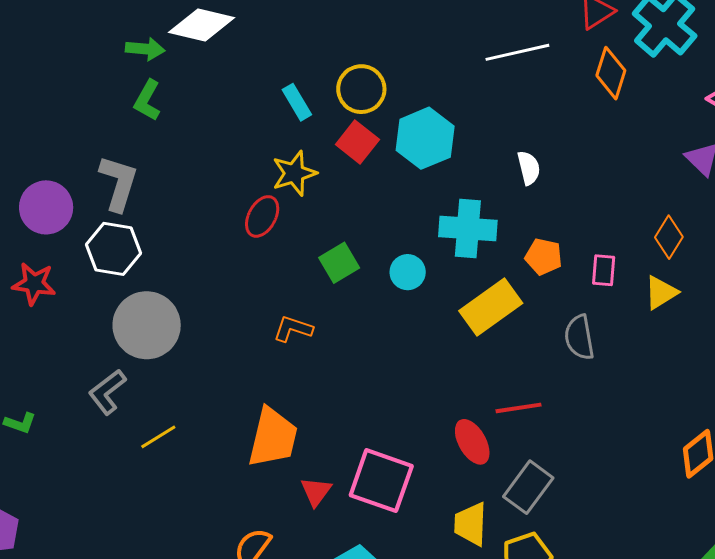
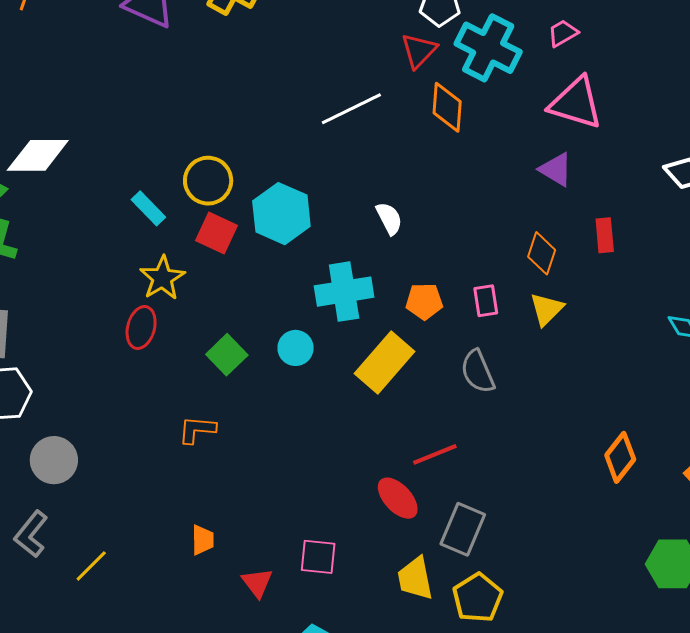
gray circle: (147, 325) -> (54, 460), size x0.7
orange trapezoid: (273, 437) -> (203, 540), size x0.5
pink square: (381, 481) -> (318, 557), size x0.6

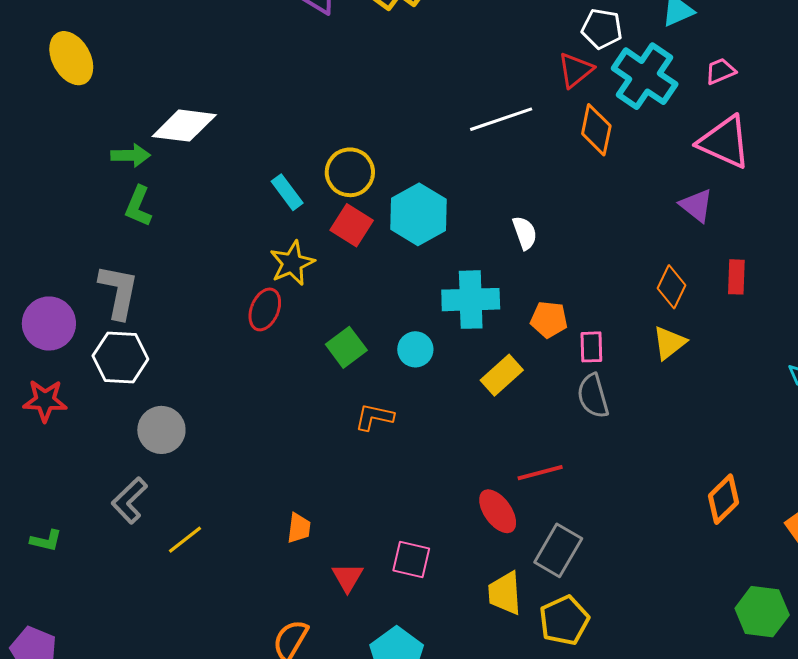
pink rectangle: (486, 301) -> (591, 347), moved
yellow rectangle: (384, 363) -> (502, 375), size x0.7
orange L-shape: (197, 430) -> (374, 417), moved

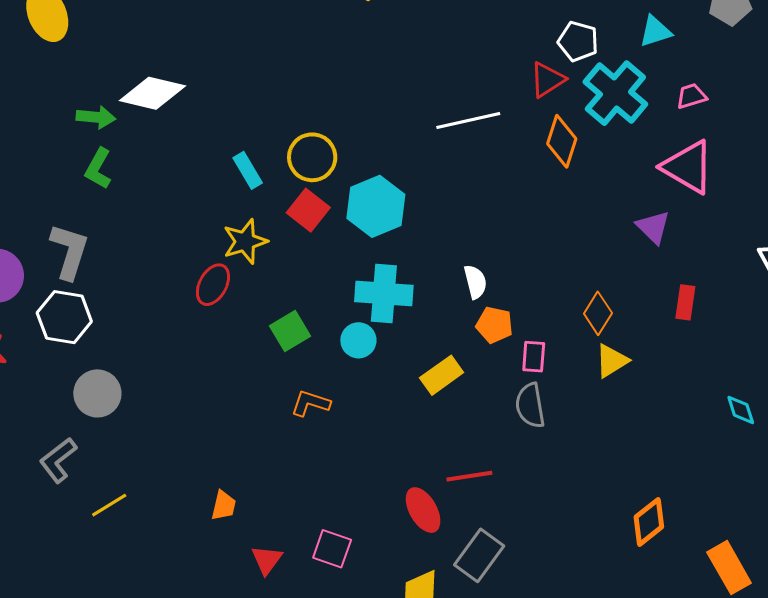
white semicircle: (525, 233) -> (475, 282), moved
orange diamond: (672, 287) -> (598, 313), moved
cyan cross: (471, 300) -> (384, 293), moved

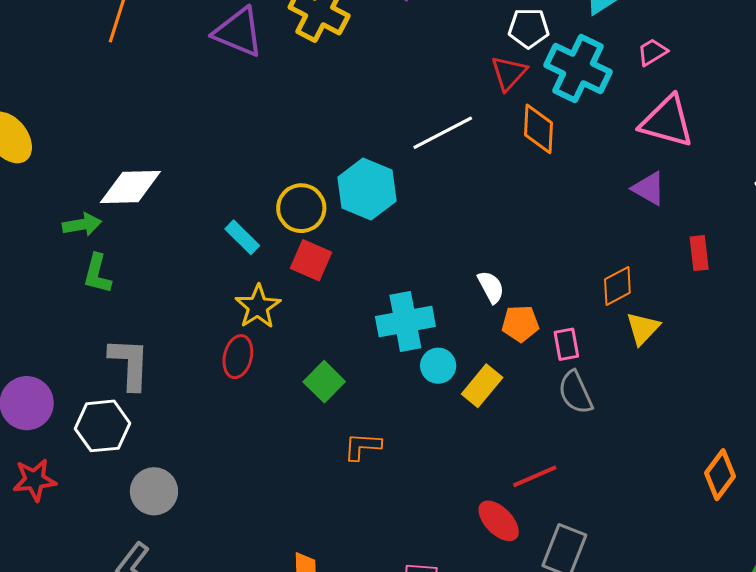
cyan hexagon: (376, 206) -> (367, 189), moved
gray L-shape: (69, 251) -> (130, 364), moved
orange diamond: (598, 313) -> (617, 286), turned 45
cyan circle: (358, 340) -> (438, 366), moved

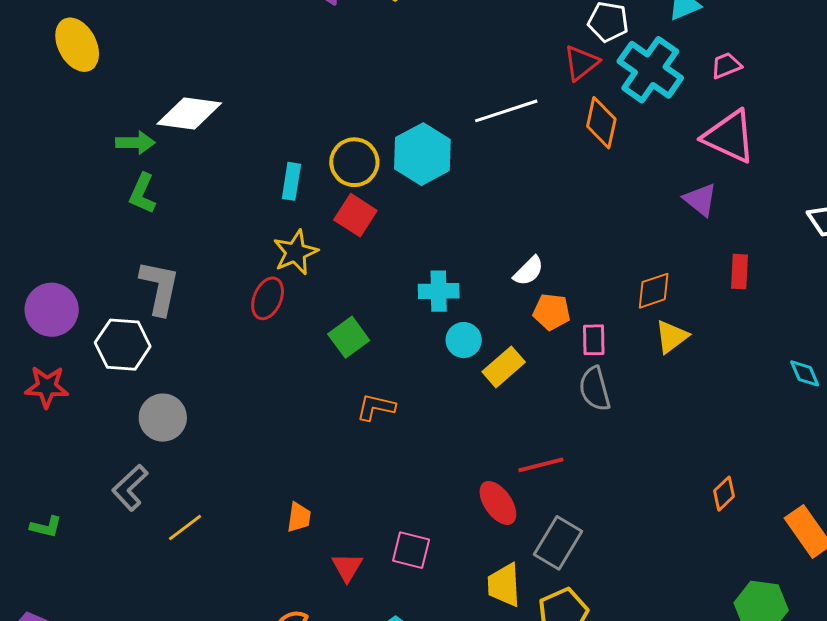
cyan rectangle: (242, 237) -> (291, 181), turned 45
white semicircle: (491, 287) -> (529, 271), turned 64
cyan cross: (405, 321) -> (439, 291), size x0.7
orange diamond: (720, 475) -> (724, 494), size x0.7

